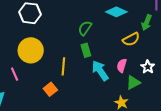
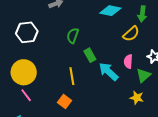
green semicircle: (85, 28) -> (73, 36), moved
yellow circle: (31, 50) -> (24, 72), moved

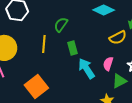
yellow line: (72, 76) -> (44, 44), moved
orange square: (64, 101) -> (36, 86), size x1.6

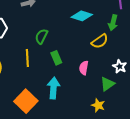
pink semicircle: (108, 64) -> (84, 68), moved
cyan arrow: (86, 69) -> (53, 88), moved, turned 45

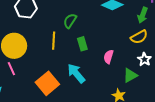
yellow semicircle: (100, 41) -> (139, 37), moved
cyan arrow: (53, 88) -> (76, 73), turned -50

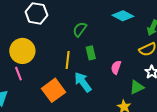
yellow line: (54, 41) -> (68, 60), moved

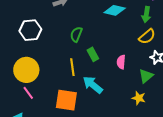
orange square: (54, 90) -> (66, 100), turned -30

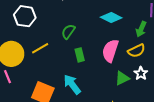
pink semicircle: (121, 62) -> (110, 51), moved, size x1.6
yellow line: (72, 67) -> (40, 48), moved, turned 54
green triangle: (146, 76) -> (122, 78), moved

